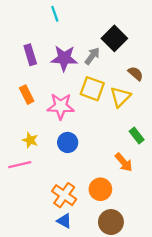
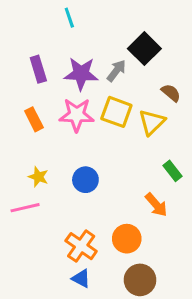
pink star: (61, 106) -> (77, 115), moved

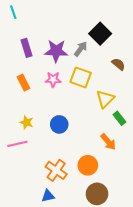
cyan line: (69, 18) -> (13, 12), moved
pink star: (77, 115) -> (53, 79), size x0.7
yellow triangle: (152, 122) -> (105, 99), moved
blue triangle: (81, 278) -> (48, 196), moved, turned -40

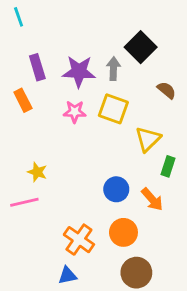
gray arrow: (81, 49) -> (113, 69), turned -35
orange rectangle: (23, 83) -> (23, 100), moved
green rectangle: (119, 118) -> (168, 166), turned 56
blue circle: (59, 124) -> (116, 189), moved

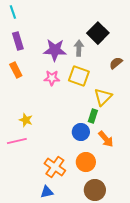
purple rectangle: (37, 67) -> (18, 41), moved
brown semicircle: (167, 90) -> (116, 63), turned -80
green rectangle: (168, 166) -> (93, 116), moved

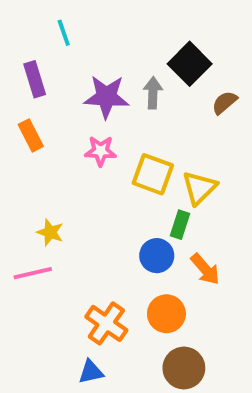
cyan line: (13, 12) -> (64, 33), moved
brown semicircle: (116, 63) -> (225, 103), moved
yellow square: (79, 76) -> (153, 174), moved

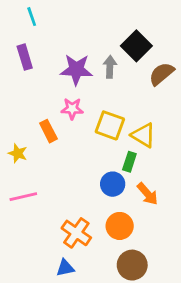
cyan line: (64, 33) -> (32, 17), moved
brown semicircle: (225, 103) -> (162, 74), size x1.4
orange rectangle: (31, 135) -> (48, 131), moved
yellow triangle: (199, 188) -> (143, 135), turned -44
yellow star: (50, 232) -> (18, 153), moved

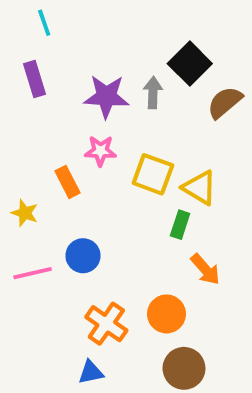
blue circle: (113, 184) -> (83, 256), moved

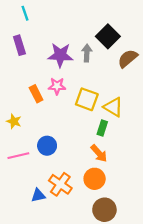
orange rectangle: (67, 182) -> (36, 94), moved
orange arrow: (205, 269) -> (99, 153), moved
blue triangle: (91, 372) -> (38, 195), moved

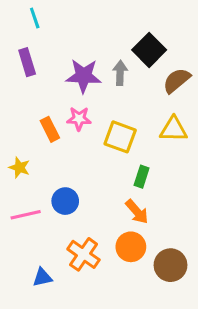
yellow triangle: (113, 107) -> (174, 129), moved, turned -30
blue triangle: (38, 195) -> (42, 277), moved
brown circle: (104, 210) -> (171, 265), moved

